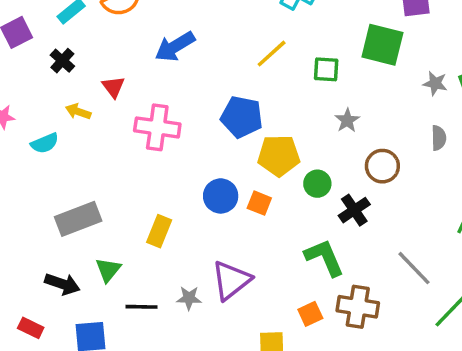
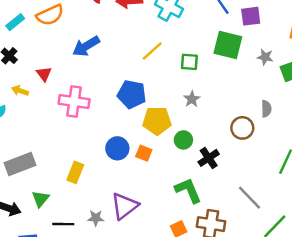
gray star: (435, 83) -> (265, 57), moved
gray star: (347, 120) -> (192, 99), moved
brown circle: (382, 166) -> (242, 128), moved

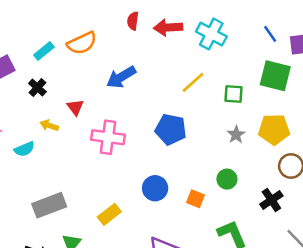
yellow pentagon: (157, 121) -> (274, 129), moved
orange square: (144, 153) -> (196, 199), moved
black cross: (209, 158) -> (271, 200), moved
yellow rectangle: (75, 172) -> (109, 214), turned 30

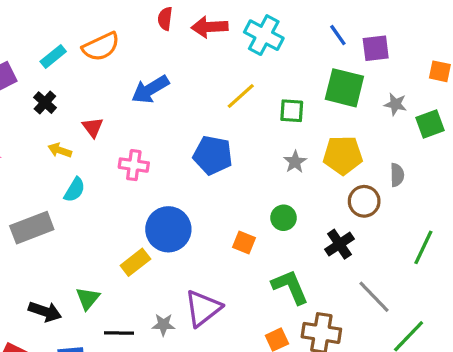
pink cross: (108, 137) -> (134, 165), size x0.7
cyan semicircle: (24, 149) -> (75, 190), moved, turned -36
blue circle: (155, 188) -> (168, 229), moved, size x1.4
gray rectangle: (49, 205) -> (32, 228), moved

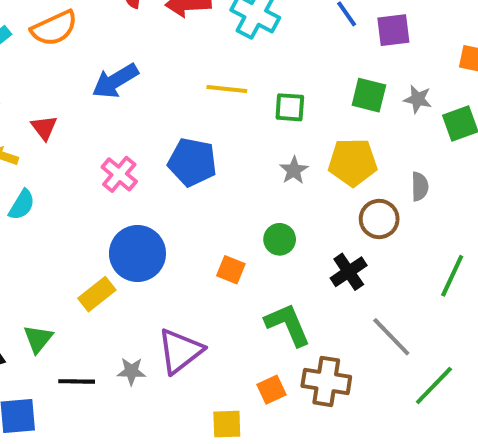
green square: (344, 88) -> (369, 95), moved, size x0.7
yellow line: (241, 96) -> (227, 89), turned 48
pink cross: (134, 165) -> (119, 174), moved, turned 32

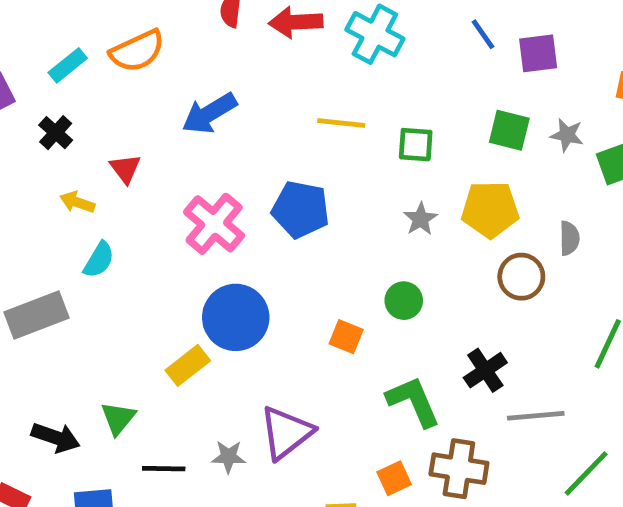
pink cross: (119, 174) -> (214, 224), size x1.4
black cross: (349, 272) -> (485, 370), moved
gray line: (391, 337) -> (536, 416), turned -51

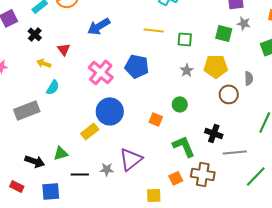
gray star: (567, 135) -> (244, 23), moved
black cross: (485, 370) -> (214, 133), turned -36
green triangle: (118, 418) -> (61, 153), turned 35

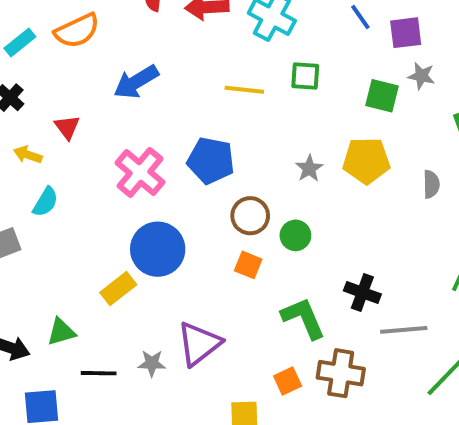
green square: (185, 39) -> (305, 76), moved
brown circle: (229, 94) -> (250, 216), moved

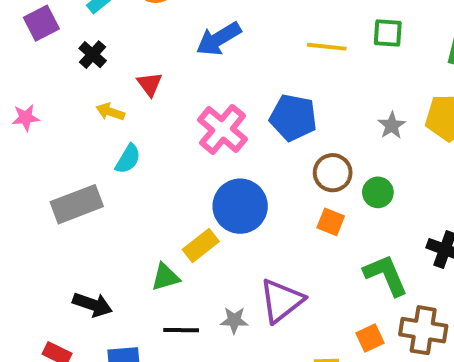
green triangle: (61, 332) -> (165, 277), moved

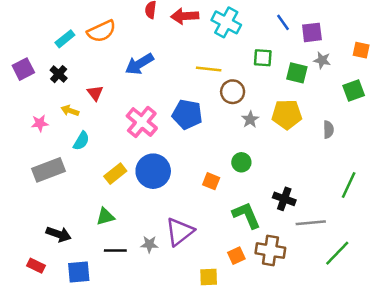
purple square: (41, 23) -> (23, 69), moved
green square: (388, 33) -> (263, 58), moved
pink star: (26, 118) -> (40, 123), moved
brown circle: (333, 173) -> (233, 92), moved
yellow rectangle: (201, 246) -> (115, 174), moved

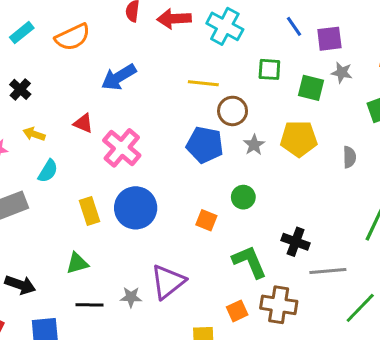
cyan rectangle: (65, 39) -> (22, 33), moved
red triangle: (95, 93) -> (83, 123), moved, turned -30
blue pentagon: (187, 114) -> (205, 145), moved
yellow rectangle: (115, 174) -> (89, 211), turned -70

